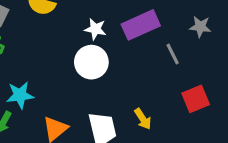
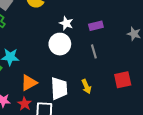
purple rectangle: (141, 25) -> (96, 26), size x0.6
gray line: (173, 54) -> (94, 51), moved

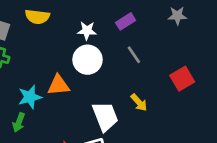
orange triangle: (29, 83) -> (58, 85), moved, turned 42

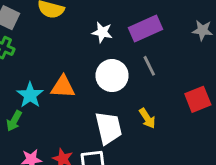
purple rectangle: (126, 21) -> (146, 28), size x1.5
white circle: (88, 60) -> (112, 76), moved
cyan star: (30, 97) -> (30, 95), turned -30

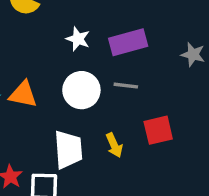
gray line: (149, 66) -> (126, 86), turned -66
red square: (198, 99) -> (158, 130), moved

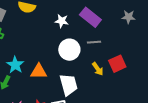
purple rectangle: (128, 42) -> (90, 17), turned 65
orange triangle: (23, 94) -> (39, 71), moved
yellow arrow: (114, 145) -> (98, 69), moved

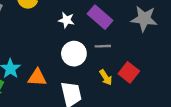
gray star: (129, 17) -> (144, 19), size x1.6
red square: (117, 64) -> (129, 72), turned -30

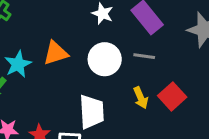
orange triangle: (37, 77) -> (56, 53), moved, turned -30

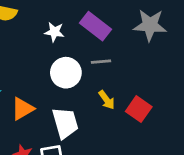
orange triangle: (56, 53) -> (23, 109), moved
red square: (172, 96) -> (139, 109), moved

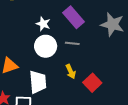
white star: (54, 32) -> (43, 24), moved

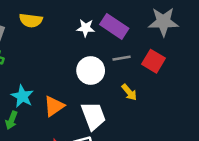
white star: (43, 24) -> (86, 28), moved
red square: (92, 83) -> (153, 61), moved

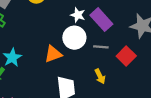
white circle: (91, 70) -> (74, 38), moved
orange triangle: (54, 106) -> (53, 54), moved

